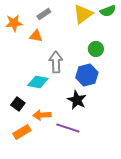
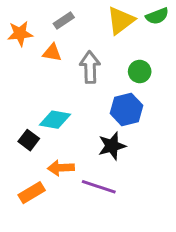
gray arrow: (56, 62) -> (90, 67), moved
black star: (77, 100) -> (112, 146), turned 30
black square: (18, 104) -> (29, 140), moved

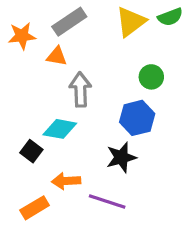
gray rectangle: (64, 20) -> (69, 22), size x1.5
gray arrow: (90, 67) -> (80, 90), moved

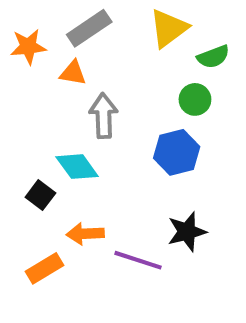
green semicircle: (170, 17) -> (213, 57), moved
cyan diamond: (60, 129) -> (77, 167), turned 44
black star: (121, 157) -> (187, 232), moved

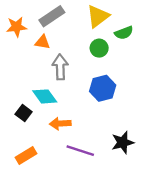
green circle: (195, 99) -> (99, 48), moved
black star: (187, 232) -> (123, 142), moved
orange arrow: (85, 234) -> (60, 124), moved

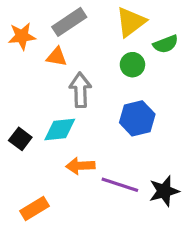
cyan diamond: (45, 96) -> (60, 129), turned -60
black square: (24, 113) -> (20, 139), moved
purple line: (80, 151) -> (120, 185), moved

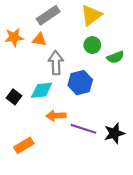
orange star: (22, 36) -> (14, 37), moved
green semicircle: (166, 44) -> (115, 57), moved
blue hexagon: (137, 118) -> (80, 83), moved

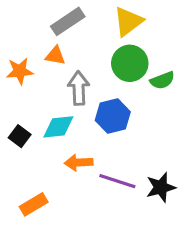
orange star: (14, 37) -> (20, 71), moved
green circle: (92, 45) -> (130, 63), size x1.5

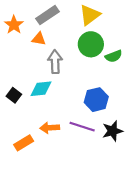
orange star: (20, 71) -> (14, 25), moved, turned -30
blue hexagon: (113, 116) -> (96, 100), moved
orange arrow: (79, 163) -> (50, 128), moved

